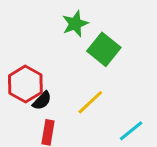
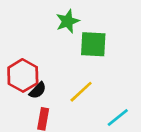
green square: (104, 49) -> (93, 44), turned -36

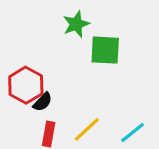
yellow line: (81, 92) -> (87, 129), moved

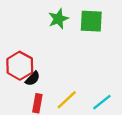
green square: (105, 50) -> (91, 21), moved

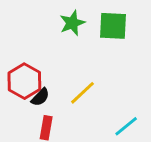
yellow line: (67, 100) -> (82, 93), moved

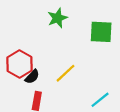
green square: (113, 26) -> (101, 32), moved

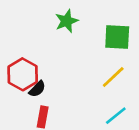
yellow line: (66, 73) -> (113, 77), moved

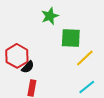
green square: (117, 37) -> (71, 38), moved

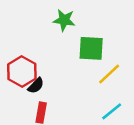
green star: (50, 16) -> (64, 20), turned 30

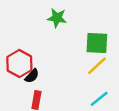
green square: (91, 48) -> (97, 43), moved

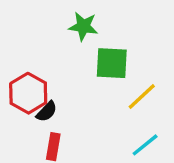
green square: (97, 43) -> (112, 63), moved

